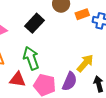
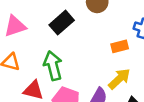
orange rectangle: (82, 14) -> (120, 46), moved

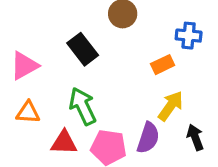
black rectangle: (62, 23) -> (83, 49), turned -75

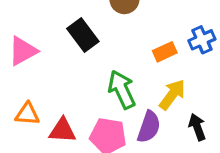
blue cross: (189, 36) -> (202, 40), moved, turned -30
green arrow: (83, 106) -> (122, 90), moved
orange triangle: (28, 112) -> (27, 114), moved

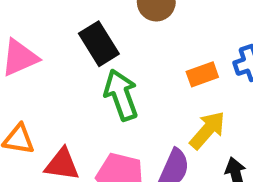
green arrow: (122, 90) -> (121, 95), moved

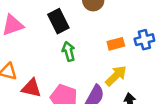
green arrow: (121, 95) -> (69, 51), size x0.7

